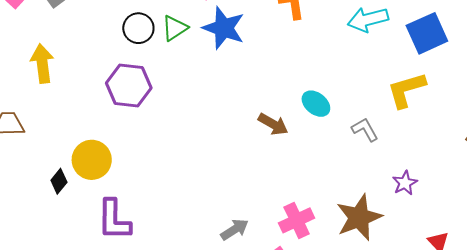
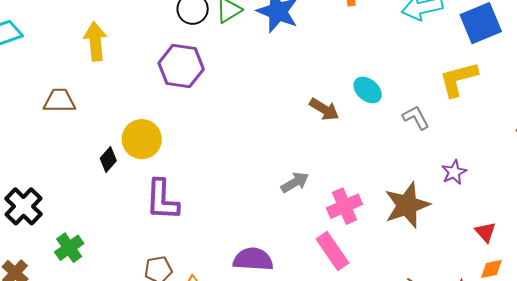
gray arrow: (235, 230) -> (295, 182), moved

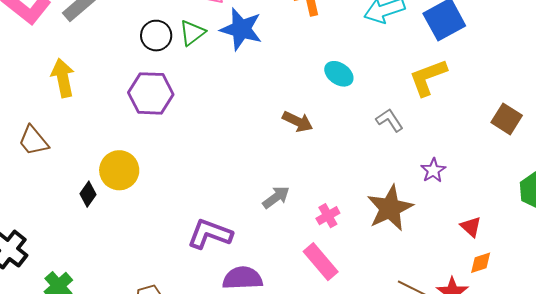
cyan ellipse: (368, 90) -> (339, 74), moved
brown trapezoid: (59, 101) -> (33, 141), turned -124
purple L-shape: (162, 200) -> (210, 234), moved, turned 114
pink cross: (345, 206) -> (328, 216), size x0.7

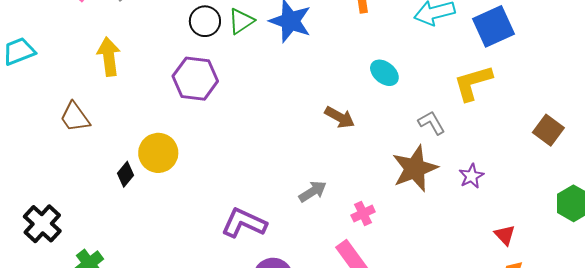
brown star: (390, 208) -> (415, 169), moved

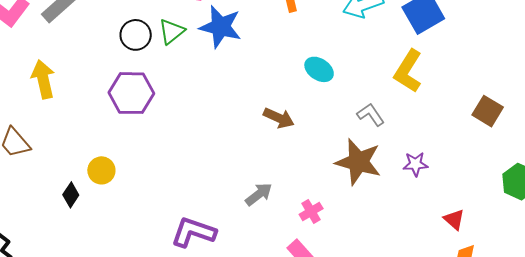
yellow L-shape: (473, 83) -> (408, 71), turned -36
yellow circle: (158, 153) -> (101, 170), size x0.7
brown star: (415, 169) -> (358, 162), turned -30
purple star: (471, 176) -> (415, 164), turned 30

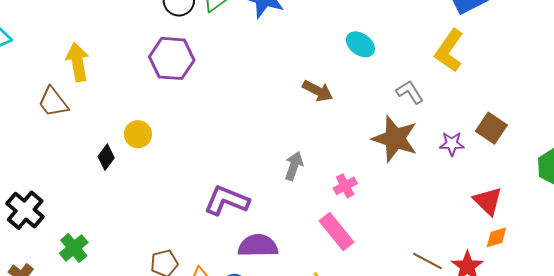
yellow arrow: (43, 79) -> (78, 62), moved
brown square: (488, 111) -> (491, 128), moved
gray arrow: (259, 194) -> (294, 166), turned -36
red triangle: (454, 220) -> (488, 201), size x1.4

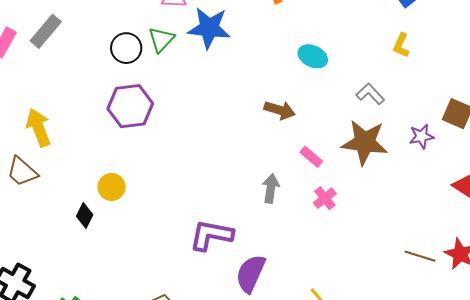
yellow L-shape: (449, 51) -> (401, 45), size x0.6
pink rectangle: (337, 232) -> (311, 157), moved, size x0.6
purple semicircle: (258, 246) -> (251, 274), turned -54

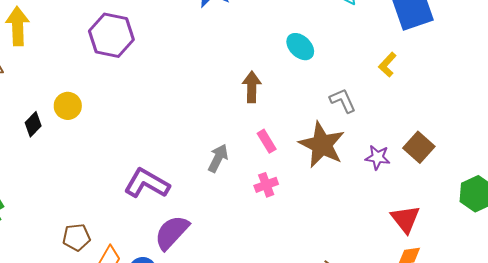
brown arrow: (280, 110) -> (252, 87), turned -124

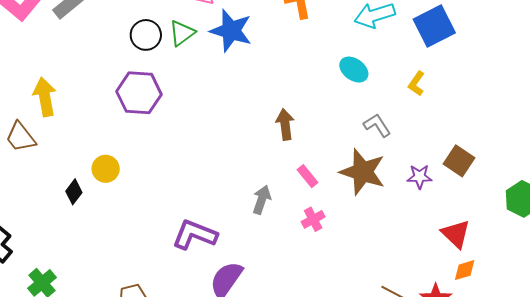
cyan ellipse: (300, 47) -> (354, 70), moved

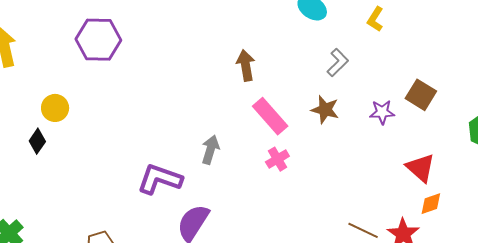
gray L-shape: (377, 125) -> (338, 63), turned 80
yellow circle: (106, 169) -> (55, 108), moved
brown star: (363, 172) -> (325, 110), size x0.6
pink rectangle: (307, 176) -> (270, 116), size x1.6
gray arrow: (262, 200) -> (210, 150), moved

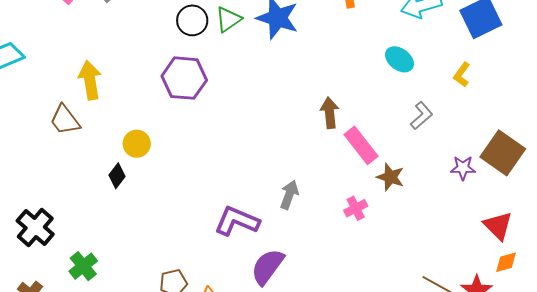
brown square: (421, 95) -> (503, 153), size x1.4
brown star: (325, 110) -> (390, 177), moved
pink rectangle: (270, 116) -> (361, 145), moved

